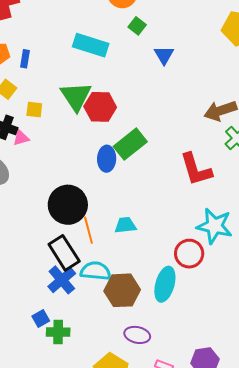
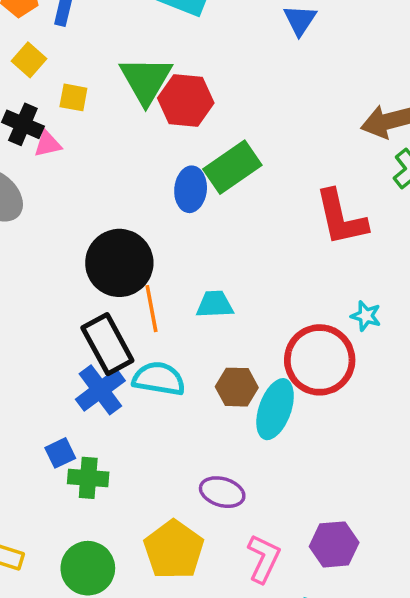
cyan star: (214, 226) -> (366, 316), size x0.5
red circle: (189, 254) -> (320, 360), size x1.4
brown hexagon: (122, 290) -> (237, 387), moved, size x0.7

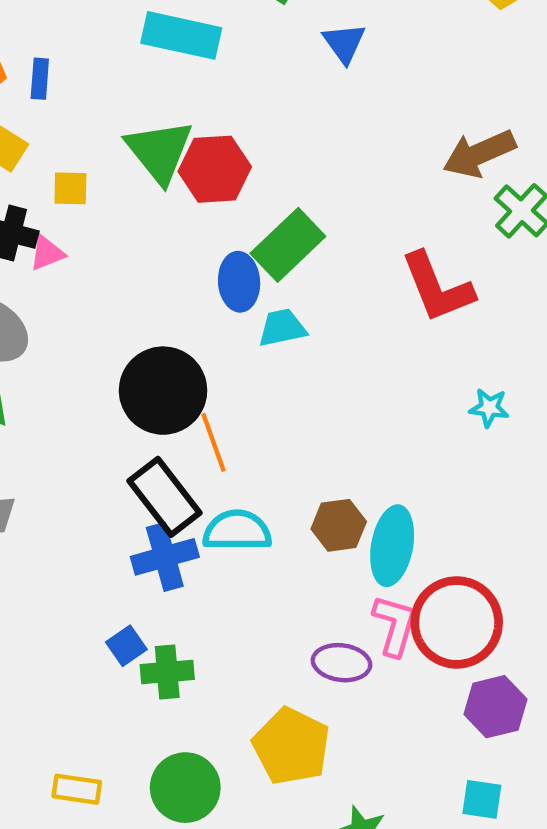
cyan trapezoid: (215, 304) -> (282, 328), moved
red circle: (320, 360) -> (457, 622), moved
blue cross: (100, 390) -> (165, 557), turned 30
pink L-shape: (264, 559) -> (395, 625), moved

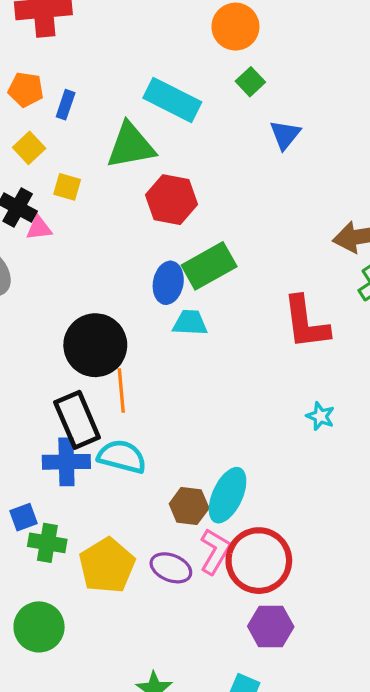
green triangle: (159, 151) -> (131, 146), moved, turned 44
brown hexagon: (339, 525) -> (189, 506), moved
yellow pentagon: (291, 746) -> (107, 565), moved

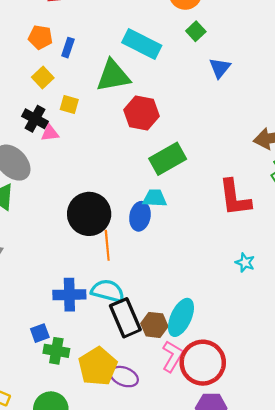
blue ellipse: (168, 283) -> (140, 216), moved
black rectangle: (77, 420) -> (125, 318), moved
purple ellipse: (171, 568) -> (124, 377), moved

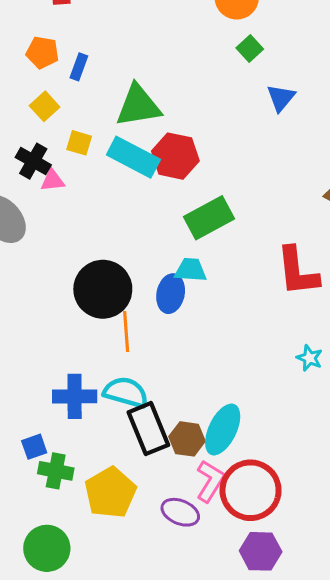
cyan rectangle: (142, 44) -> (133, 157), moved
purple ellipse: (124, 377) -> (180, 512), moved

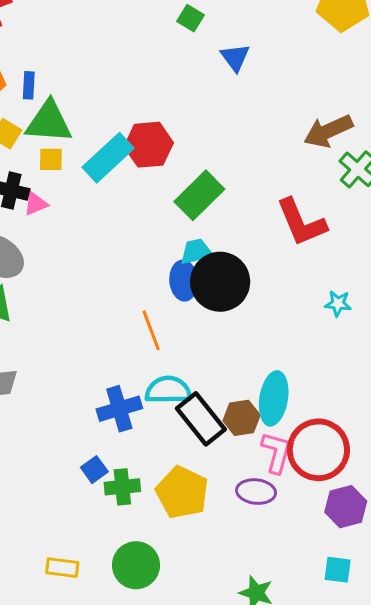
green triangle: (138, 106) -> (49, 122), moved, turned 30
cyan rectangle: (133, 157) -> (108, 158), turned -54
black circle: (103, 289) -> (220, 282), moved

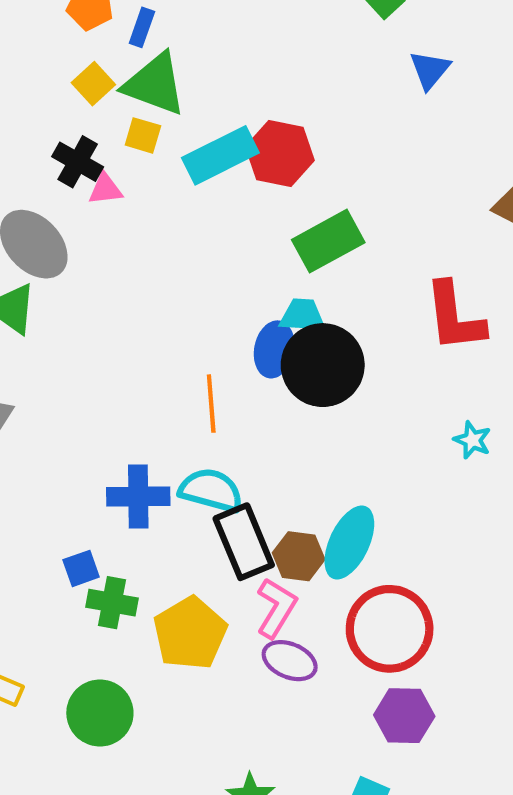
pink L-shape: (276, 452) -> (276, 608), moved

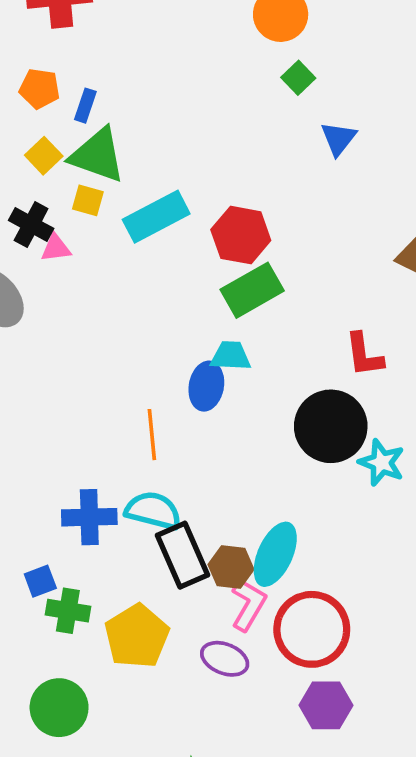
red hexagon: (280, 154) -> (241, 235), moved
red L-shape: (455, 317) -> (364, 355), size x0.7
black circle: (323, 365) -> (331, 426), moved
cyan star: (472, 440) -> (382, 463), size x1.4
pink L-shape: (276, 608) -> (248, 604), moved

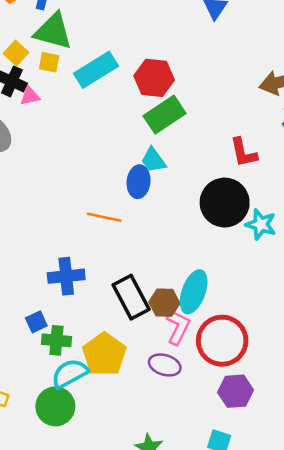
yellow square: (44, 156) -> (16, 53), moved
cyan trapezoid: (231, 356) -> (153, 160), turned -124
orange line: (152, 435) -> (104, 217), turned -68
cyan semicircle: (153, 511) -> (70, 374), moved, turned -39

